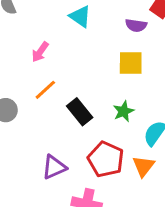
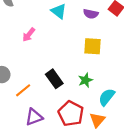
purple semicircle: (136, 25) -> (91, 14), moved
orange line: (45, 90) -> (23, 90), moved

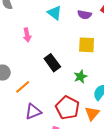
pink arrow: (29, 35) -> (27, 35), turned -48
black rectangle: (54, 79) -> (52, 63), moved

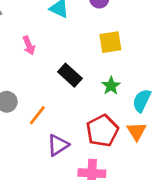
red pentagon: (67, 108) -> (102, 131), turned 30

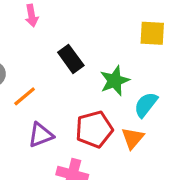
yellow square: (110, 42) -> (152, 33), moved
green star: (111, 86) -> (115, 81), size x1.4

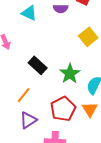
yellow square: (152, 33) -> (88, 37), turned -30
orange line: (25, 96) -> (24, 95), moved

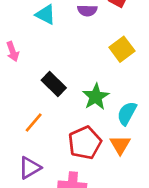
purple triangle: (28, 120) -> (30, 168), moved

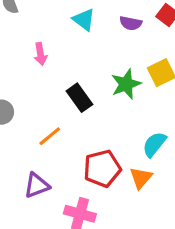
green star: (96, 97) -> (126, 84), moved

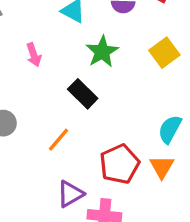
green star: (126, 84) -> (102, 52), moved
purple triangle: (37, 185) -> (70, 194), moved

